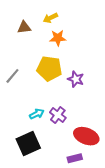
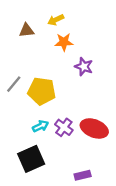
yellow pentagon: (49, 69) -> (42, 91), moved
purple star: (76, 79) -> (84, 67), moved
red ellipse: (86, 136) -> (94, 128), moved

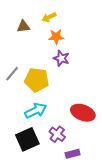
purple star: (84, 67) -> (61, 58), moved
cyan arrow: (41, 126) -> (36, 111), size x1.5
purple cross: (64, 127) -> (57, 134), moved

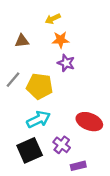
brown triangle: (23, 26) -> (22, 41), moved

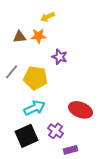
orange star: (61, 40) -> (39, 36), moved

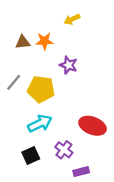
yellow arrow: (48, 17) -> (72, 19), moved
black square: (27, 136) -> (31, 156), size x0.7

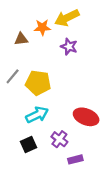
yellow arrow: (72, 19) -> (67, 18), size x1.6
orange star: (44, 41) -> (42, 27), moved
purple star: (68, 65) -> (69, 47), moved

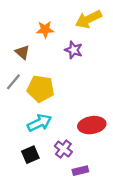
yellow arrow: (67, 18) -> (88, 19), moved
brown triangle: (21, 39) -> (22, 52), moved, turned 48
red ellipse: (86, 117) -> (92, 125), turned -30

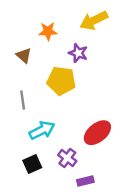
gray line: (13, 82) -> (23, 100), moved, turned -48
yellow pentagon: (41, 89) -> (61, 81), moved
red ellipse: (92, 125) -> (97, 133), turned -30

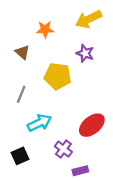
purple star: (78, 53) -> (85, 53), moved
gray line: (23, 100) -> (21, 94), turned 30
black square: (32, 164) -> (20, 156), moved

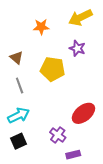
brown triangle: (22, 52) -> (16, 58), moved
gray line: (21, 94) -> (20, 85), turned -42
cyan arrow: (39, 123) -> (19, 115), moved

